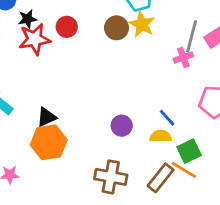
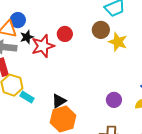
black star: (28, 19) -> (27, 37), moved
yellow star: (142, 24) -> (118, 42), moved

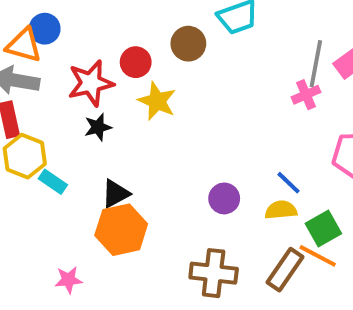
brown circle: (101, 30) -> (188, 44), moved
black star: (27, 37) -> (98, 127), moved
yellow star: (118, 42) -> (157, 101), moved

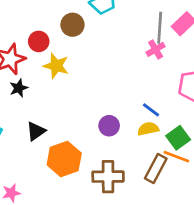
orange hexagon: (121, 230) -> (64, 159), moved

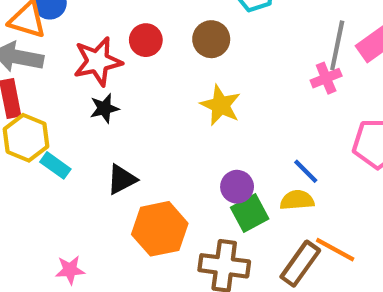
brown circle: (72, 25) -> (211, 39), moved
yellow star: (56, 66) -> (221, 105), moved
green square: (178, 138) -> (250, 213), moved

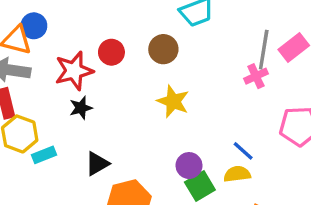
cyan rectangle: (55, 165) -> (44, 155), turned -55

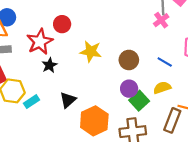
brown circle: (163, 49) -> (129, 60), moved
yellow star: (173, 101) -> (91, 51), moved
blue line: (243, 151) -> (165, 62), moved

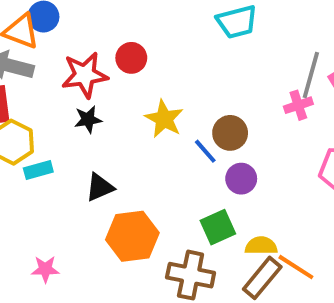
brown circle: (129, 60) -> (230, 133), moved
blue line: (165, 62) -> (205, 151), moved
yellow semicircle: (162, 88) -> (261, 246), moved
purple circle: (129, 89) -> (241, 179), moved

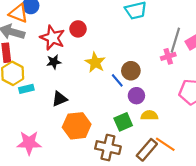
red star: (85, 75) -> (52, 38), turned 30
yellow semicircle: (261, 246) -> (149, 115), moved
pink star: (45, 269) -> (29, 143), size x1.6

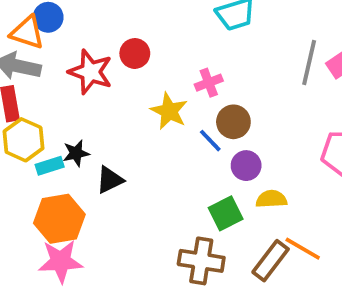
pink cross: (168, 56) -> (209, 83), moved
black star: (54, 62) -> (76, 153), moved
orange hexagon: (77, 126) -> (59, 219), moved

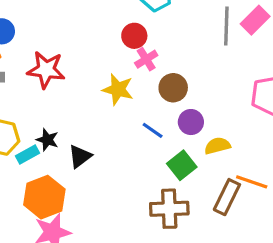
red circle: (135, 53) -> (134, 36), moved
blue line: (210, 141) -> (153, 130), moved
black star: (76, 153) -> (47, 140), turned -30

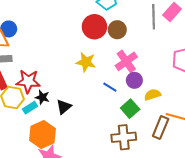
red circle: (134, 36) -> (94, 27), size x1.5
pink cross: (146, 59) -> (126, 61), moved, size x1.5
red star: (46, 70) -> (28, 81), moved
brown circle: (173, 88) -> (117, 30), moved

